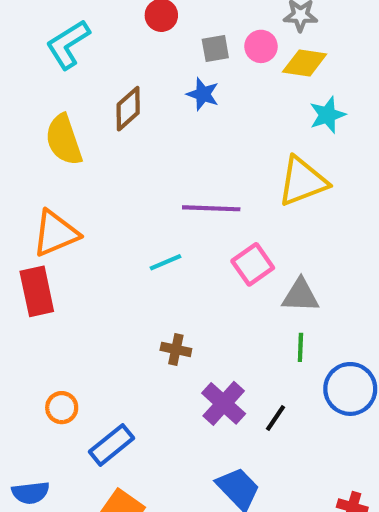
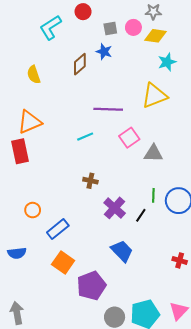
cyan L-shape: (68, 44) -> (50, 27), moved
brown diamond: (128, 109) -> (80, 64), moved
yellow semicircle: (64, 140) -> (34, 75), size x0.7
green line: (300, 347) -> (153, 195), moved

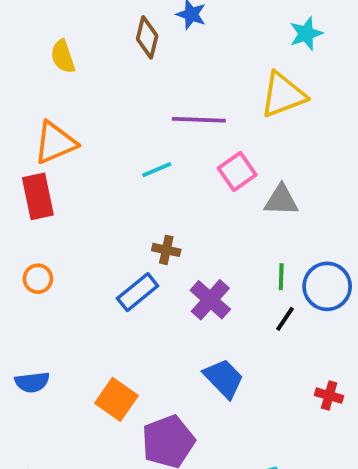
brown diamond: (80, 64) -> (147, 37), turned -35
orange circle: (33, 210) -> (38, 279), moved
black line: (141, 215) -> (285, 319), moved
blue rectangle: (58, 229) -> (138, 292), moved

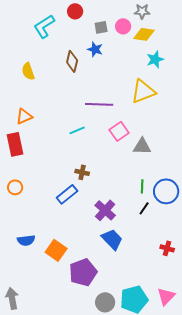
orange triangle: (55, 143) -> (24, 116), size x0.7
purple cross: (210, 300) -> (105, 210), moved
blue semicircle: (32, 382) -> (26, 240), moved

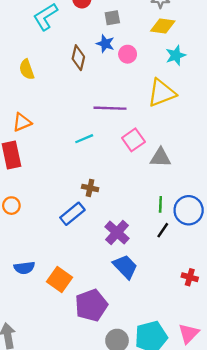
pink circle: (123, 26) -> (128, 54), moved

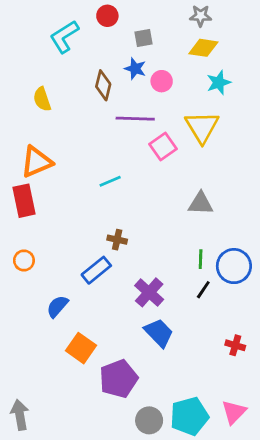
yellow triangle: (162, 93) -> (202, 127), turned -40
purple line: (110, 108) -> (135, 119), moved
orange triangle: (22, 122) -> (36, 162), size x1.4
pink square: (133, 140) -> (163, 146), moved
blue semicircle: (24, 268) -> (57, 306), moved, turned 138

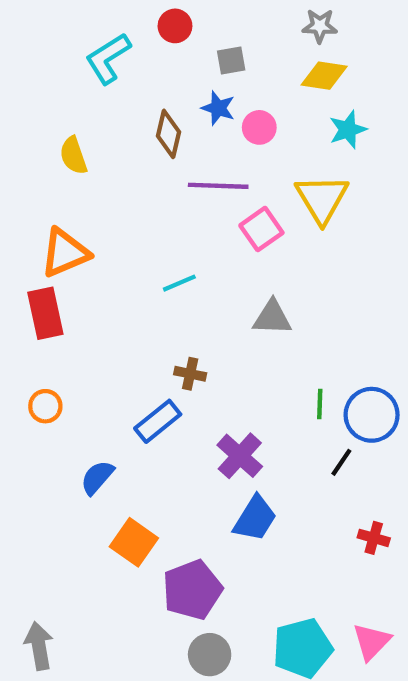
gray triangle: (201, 203) -> (272, 318), moved
black line: (203, 290) -> (341, 462), moved
blue trapezoid: (159, 333) -> (255, 518), turned 76
gray circle: (149, 420) -> (210, 655), moved

